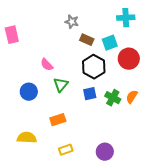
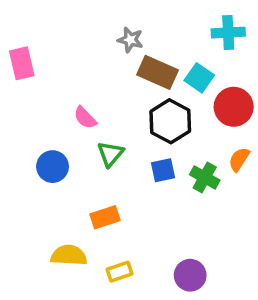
brown rectangle: (87, 40) -> (158, 72), size x1.5
cyan square: (110, 43) -> (199, 78), turned -35
orange semicircle: (132, 97) -> (239, 159), moved
yellow semicircle: (27, 138) -> (69, 255), moved

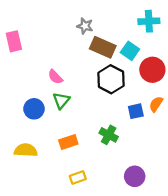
green triangle: (110, 154) -> (61, 101), moved
blue square: (163, 170) -> (136, 111), moved
green cross: (205, 177) -> (109, 135), moved
yellow semicircle: (69, 255) -> (26, 150), moved
purple circle: (190, 275) -> (135, 176), moved

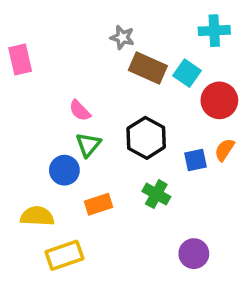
black hexagon: (111, 79) -> (146, 138), moved
blue circle: (34, 109) -> (64, 170), moved
yellow rectangle: (78, 177) -> (64, 255), moved, size x1.5

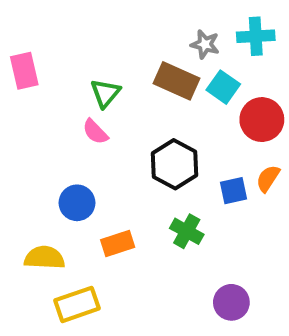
gray star: (122, 37) -> (205, 44), moved
green triangle: (88, 145) -> (105, 93), moved

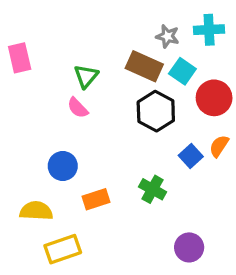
black hexagon: (175, 164) -> (156, 111), moved
blue square: (233, 191) -> (191, 156), turned -30

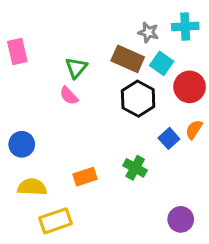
blue circle: (63, 166) -> (22, 144), moved
purple circle: (189, 247) -> (181, 219), moved

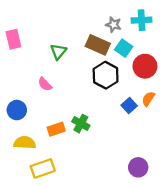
pink semicircle: (69, 96) -> (45, 84), moved
green cross: (135, 168) -> (81, 124), moved
orange rectangle: (85, 177) -> (56, 129), moved

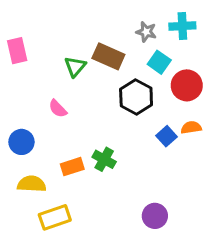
brown rectangle: (98, 45) -> (108, 56), moved
orange semicircle: (148, 99) -> (191, 127), turned 48
purple circle: (138, 167) -> (155, 216), moved

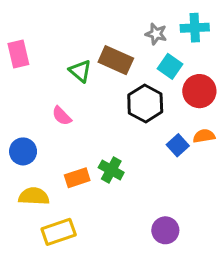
green triangle: (75, 67) -> (80, 71), turned -30

